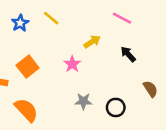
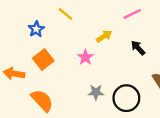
pink line: (122, 18) -> (132, 14), turned -54
blue star: (20, 23) -> (36, 29), moved
black circle: (116, 107) -> (126, 98), size x1.5

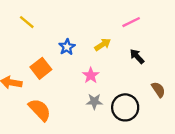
yellow line: (66, 14) -> (27, 22), moved
blue star: (36, 29) -> (67, 47), moved
pink star: (85, 57) -> (91, 75), moved

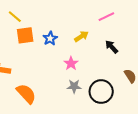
orange square: (41, 68) -> (25, 35), moved, turned 30

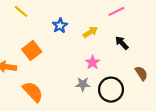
orange square: (25, 35) -> (32, 51), moved, turned -30
blue star: (50, 38) -> (60, 26), moved
pink star: (71, 63) -> (93, 62), moved

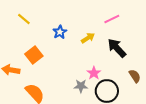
black arrow: (122, 43) -> (117, 48), size x1.5
pink star: (93, 62) -> (94, 73), moved

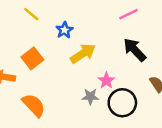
yellow line: (24, 19) -> (31, 14), moved
yellow arrow: (88, 38) -> (83, 53), moved, size x1.5

